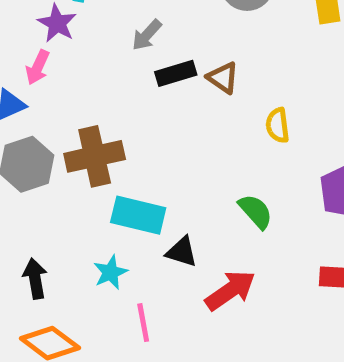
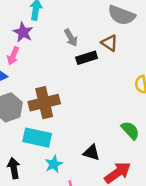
gray arrow: (147, 35) -> (71, 38), turned -72
brown triangle: (223, 78) -> (109, 43), moved
cyan rectangle: (138, 215) -> (37, 138), moved

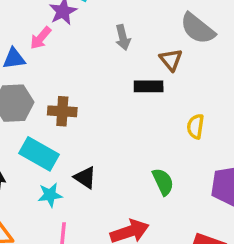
black rectangle: (87, 58) -> (149, 86), moved
brown cross: (44, 103) -> (62, 111), size x0.7
black triangle: (91, 153) -> (85, 178), moved

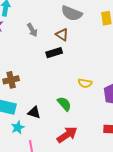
yellow semicircle: (195, 126) -> (85, 83), moved, turned -72
green semicircle: (163, 182) -> (64, 104), moved

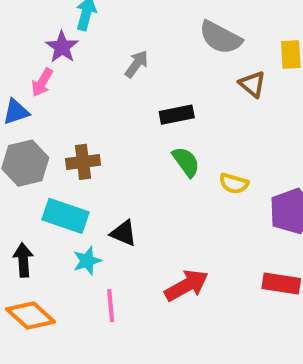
gray arrow: (32, 30) -> (137, 64), turned -120
brown triangle: (62, 35) -> (252, 84), moved
green semicircle: (64, 104) -> (186, 162), moved

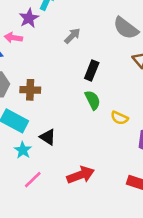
pink arrow: (42, 82) -> (13, 38), turned 60
black rectangle: (177, 115) -> (92, 71), turned -66
cyan star: (87, 261) -> (23, 150), turned -30
pink line: (111, 306) -> (33, 180), turned 42

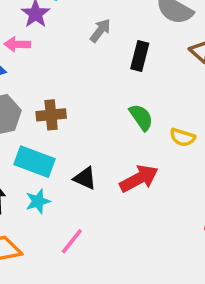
black rectangle: (92, 71) -> (140, 56), moved
cyan star: (23, 150) -> (38, 201), moved, turned 30
red arrow: (81, 175) -> (139, 179), moved

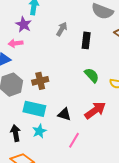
pink line: (72, 241) -> (74, 140), moved

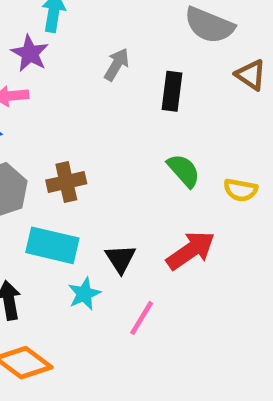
black triangle: (64, 114) -> (120, 259), turned 40
cyan star: (39, 131) -> (84, 294), moved

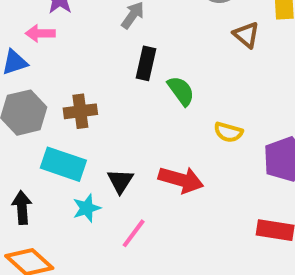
black rectangle: (172, 91) -> (146, 63), moved
green semicircle: (184, 171) -> (181, 91), moved
red arrow: (191, 250) -> (181, 180), turned 45

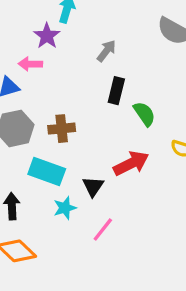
red arrow: (181, 180) -> (131, 163), moved, turned -44

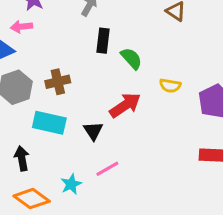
cyan star: (65, 208) -> (71, 184), moved
pink line: (103, 230) -> (107, 169), turned 30

